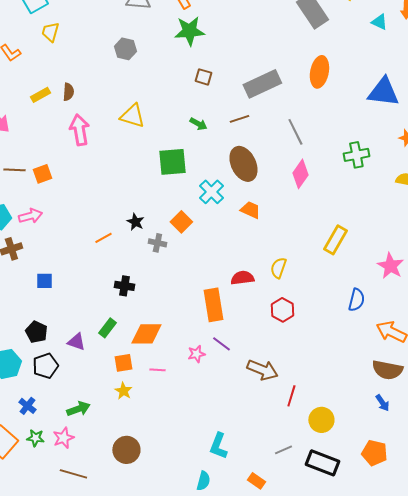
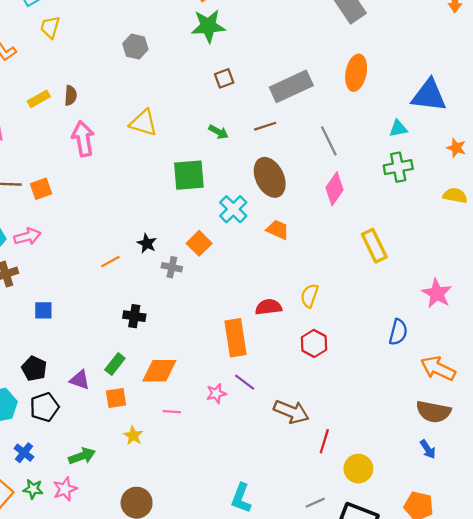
cyan triangle: (379, 22) -> (398, 128), moved, turned -36
brown square: (203, 77) -> (224, 78), turned -36
yellow rectangle: (335, 240) -> (374, 246), moved, turned -56
orange square: (123, 363) -> (116, 398), moved

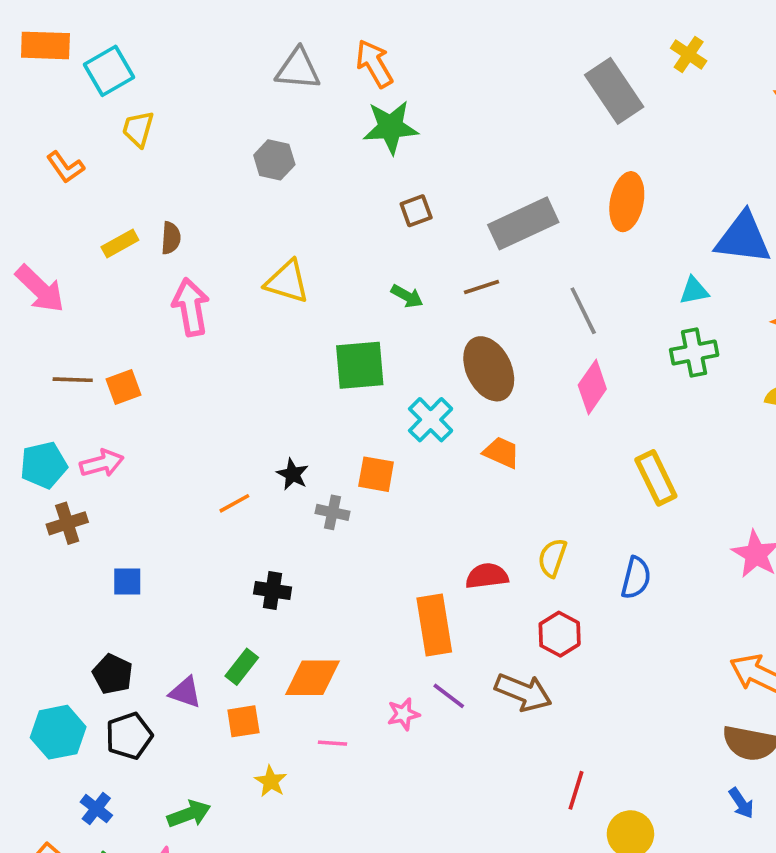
orange square: (199, 243) -> (376, 474), turned -35
blue semicircle: (398, 332) -> (636, 578), moved
brown arrow: (291, 412) -> (523, 692), moved

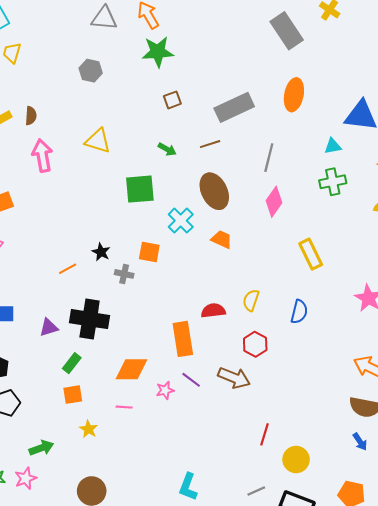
gray line: (583, 311) -> (269, 158), turned 40
black cross: (273, 590) -> (90, 319), size x1.8
orange diamond: (313, 678) -> (131, 369), moved
purple triangle: (185, 692) -> (49, 327), moved, turned -36

